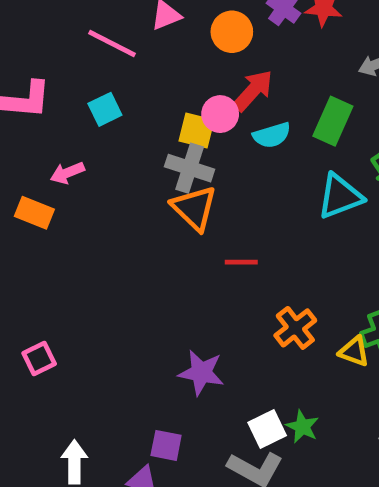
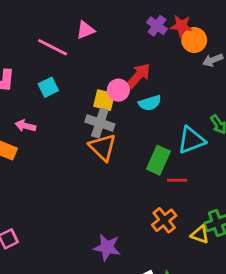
orange circle: (232, 32) -> (194, 40), moved
green rectangle: (333, 121) -> (158, 160), moved
pink arrow: (67, 173) -> (25, 126), turned 36
red line: (241, 262) -> (177, 180), moved

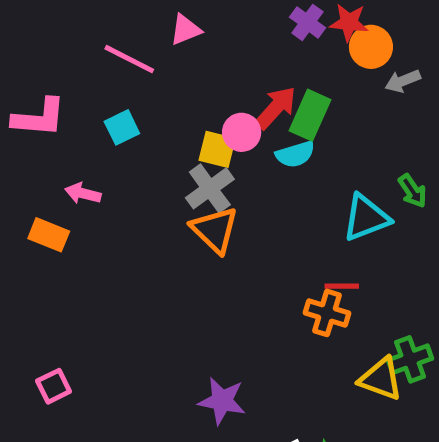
gray cross: (100, 123) -> (210, 188), turned 36
green rectangle: (158, 160) -> (310, 115), moved
orange cross: (164, 220) -> (327, 313), moved, turned -35
yellow triangle: (200, 235) -> (381, 379), size x1.4

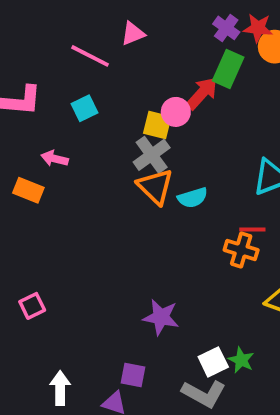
green rectangle: (310, 115) -> (228, 69), moved
cyan semicircle: (295, 154) -> (193, 198), moved

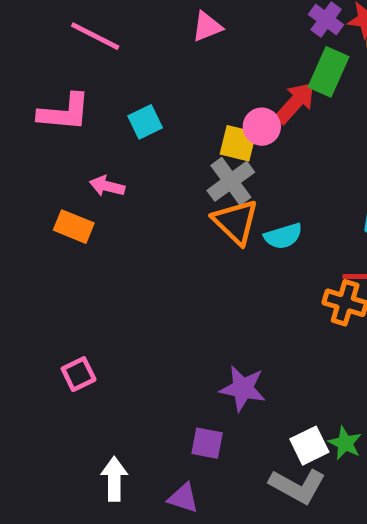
pink line: (90, 56) -> (95, 36), moved
purple square: (133, 375) -> (207, 443), moved

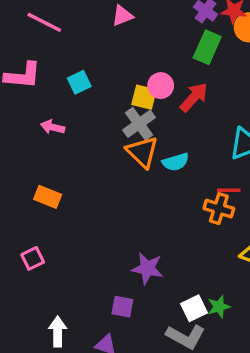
red arrow: (295, 103) -> (194, 97), moved
orange rectangle: (74, 227) -> (48, 197), moved
green star: (345, 443) -> (219, 307), turned 30

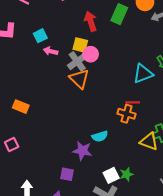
pink circle: (161, 86) -> (91, 54), moved
red arrow: (194, 97) -> (91, 21), moved, turned -60
pink arrow: (53, 127) -> (51, 51), moved
cyan semicircle: (176, 162) -> (100, 136), moved

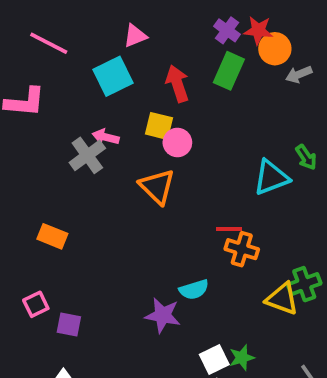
cyan square: (40, 36) -> (113, 76), moved, size x1.5
gray cross: (77, 61) -> (87, 155), moved
red line: (133, 102) -> (229, 229), moved
purple square: (67, 174) -> (69, 325), moved

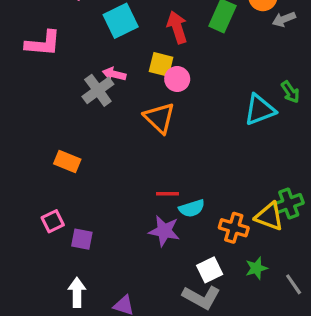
red line: (229, 229) -> (167, 194), moved
orange cross: (242, 249) -> (234, 228), moved
green star: (242, 358) -> (256, 268), moved

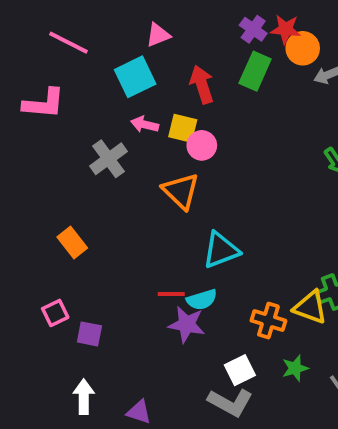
pink arrow: (114, 74) -> (145, 124), moved
cyan triangle: (260, 110) -> (221, 250), moved
orange rectangle: (67, 161) -> (72, 243), turned 30
red line: (167, 194) -> (171, 294), moved
cyan semicircle: (192, 208) -> (202, 300), moved

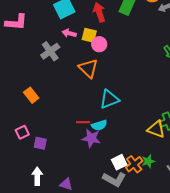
orange cross: (268, 321) -> (134, 164), moved, turned 36

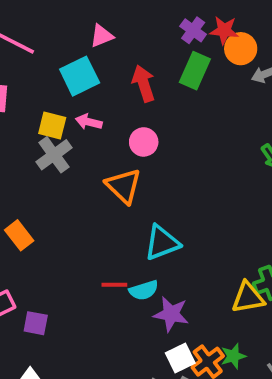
yellow square: (89, 35) -> (52, 126), moved
yellow triangle: (156, 129) -> (248, 298), turned -30
purple star: (91, 138) -> (171, 314), moved

